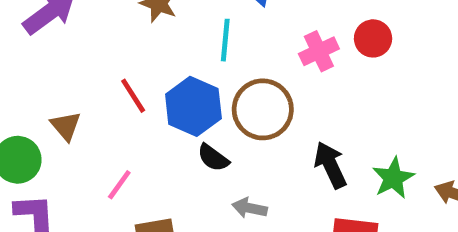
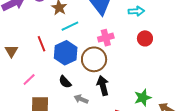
cyan line: (225, 40) -> (70, 26), moved, turned 48
pink cross: (319, 51) -> (106, 38), moved
black semicircle: (213, 158) -> (65, 82), moved
black arrow: (330, 165) -> (103, 86), moved

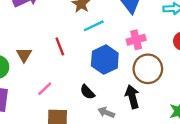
blue hexagon: (66, 53) -> (105, 60), moved
brown circle: (94, 59) -> (148, 69), moved

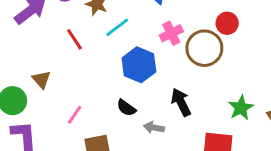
red line: (60, 46) -> (75, 39), moved
brown circle: (148, 69) -> (204, 48), moved

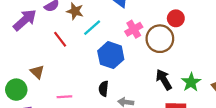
black arrow: (181, 102) -> (164, 80), moved
black semicircle: (126, 108) -> (104, 89), turned 64
pink line: (75, 115) -> (64, 97), turned 56

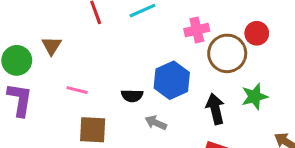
blue hexagon: (111, 55) -> (172, 80), moved
green star: (191, 82) -> (254, 96), moved
black semicircle: (104, 89) -> (132, 96), turned -112

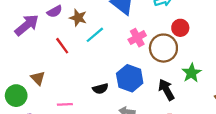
black semicircle: (132, 96) -> (100, 89), moved

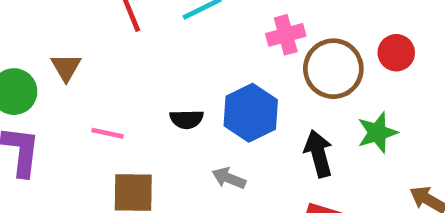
red circle: (180, 28) -> (396, 53), moved

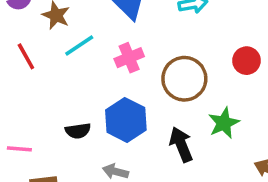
pink cross: (286, 35) -> (129, 58), moved
red circle: (396, 53) -> (247, 61), moved

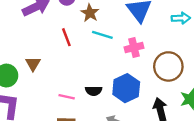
cyan line: (79, 45) -> (102, 35), turned 42
pink line: (19, 149) -> (67, 97), moved

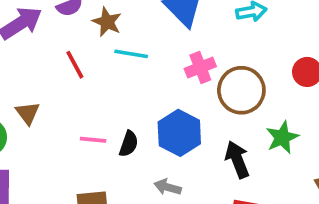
pink cross: (134, 48) -> (200, 67), moved
black semicircle: (94, 91) -> (129, 144), turned -63
pink line: (67, 97) -> (93, 140), moved

